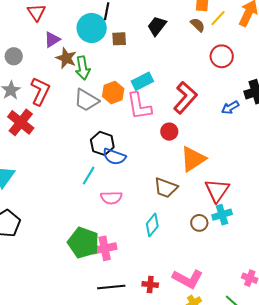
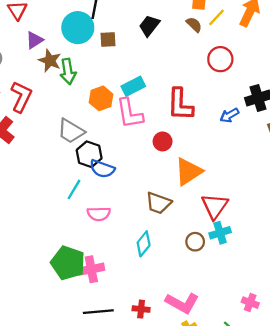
red L-shape: (185, 98) -> (180, 104), turned 140
gray trapezoid: (86, 100) -> (71, 131), moved

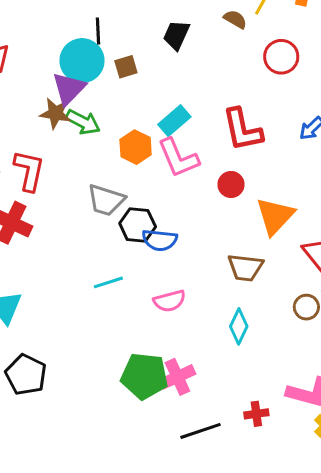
purple triangle: (34, 40) -> (69, 88), moved, size x1.4
green arrow: (68, 72) -> (83, 122), turned -40
cyan line: (74, 189) -> (108, 282), moved, turned 55

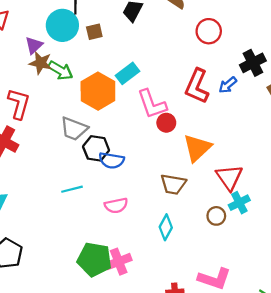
purple triangle: (69, 88) -> (34, 45), moved, size x0.7
red L-shape: (242, 130) -> (197, 86), moved, turned 32
orange hexagon: (136, 147) -> (98, 91), size x1.5
pink L-shape: (178, 158) -> (152, 104), moved

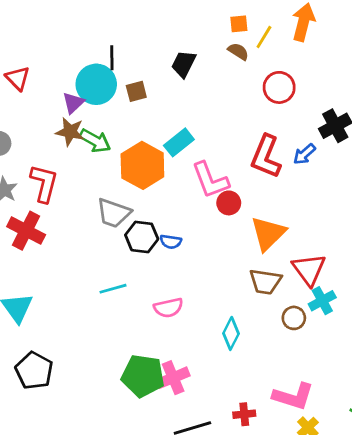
purple triangle: (34, 45) -> (73, 103), moved
blue semicircle: (111, 160) -> (171, 242), moved, size x0.7
brown trapezoid: (173, 184) -> (265, 282), moved

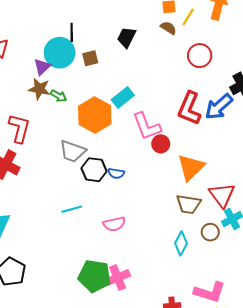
green arrow: (95, 141) -> (59, 96), size x0.7
blue arrow: (304, 154) -> (219, 107), size x1.6
cyan diamond: (231, 333) -> (181, 243), moved

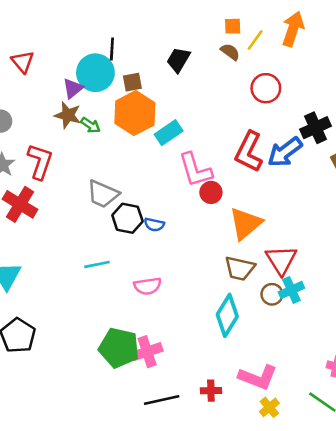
orange hexagon: (95, 115) -> (135, 113), moved
brown circle: (210, 232) -> (272, 294), moved
cyan diamond: (181, 243) -> (227, 315), size x1.4

